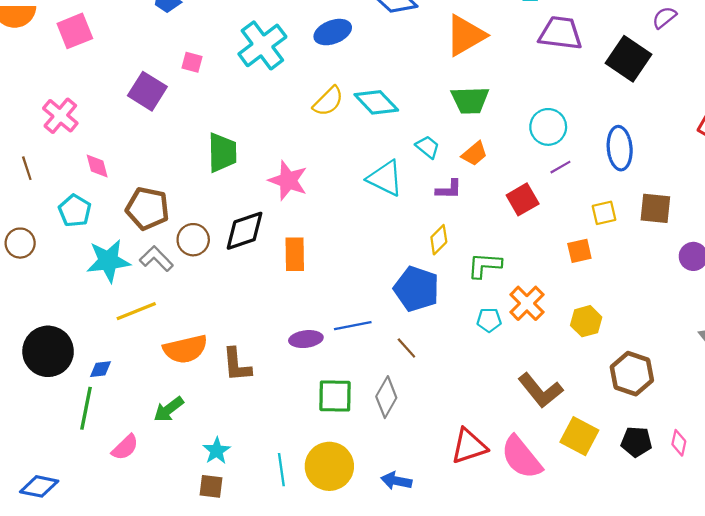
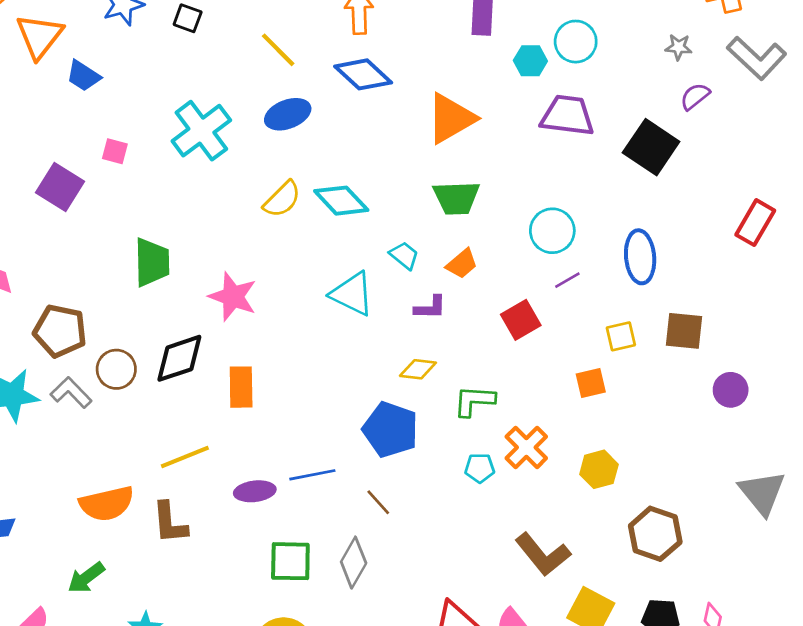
yellow diamond: (439, 240) -> (418, 369), turned 52
yellow line: (136, 311) -> (185, 457), moved

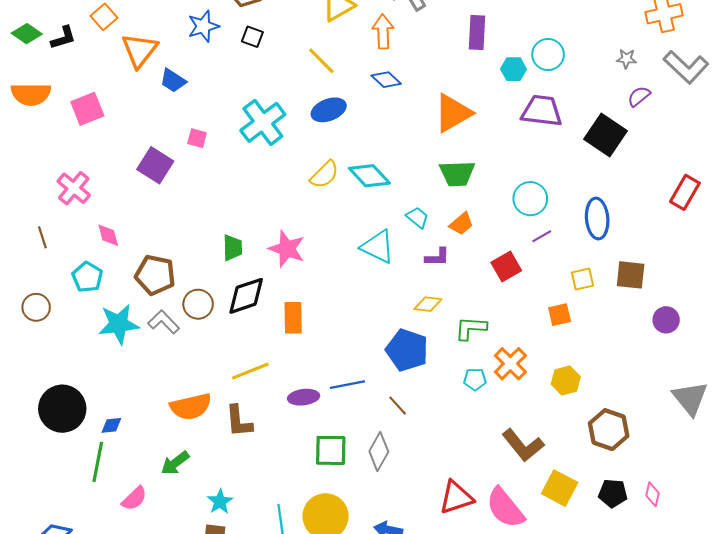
blue diamond: (363, 74) -> (386, 80), size x0.7
green trapezoid: (152, 262) -> (233, 248), moved, size x0.7

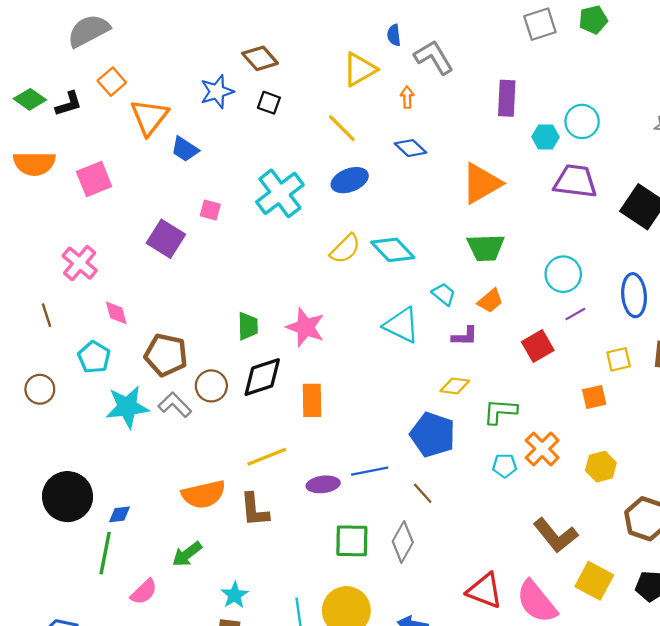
orange arrow: (383, 32) -> (407, 97), size x0.6
red triangle: (456, 497) -> (485, 591), turned 39

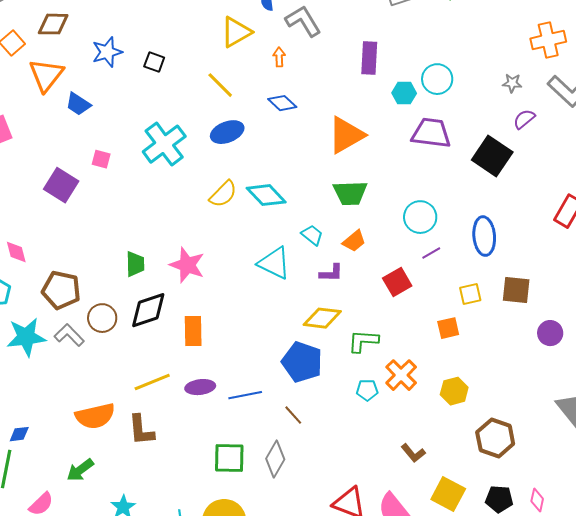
brown diamond: (260, 58) -> (53, 24), moved, turned -48
yellow diamond: (455, 386) -> (322, 318), size x1.4
purple ellipse: (323, 484) -> (200, 387), moved
brown L-shape: (555, 535) -> (413, 453), size x0.6

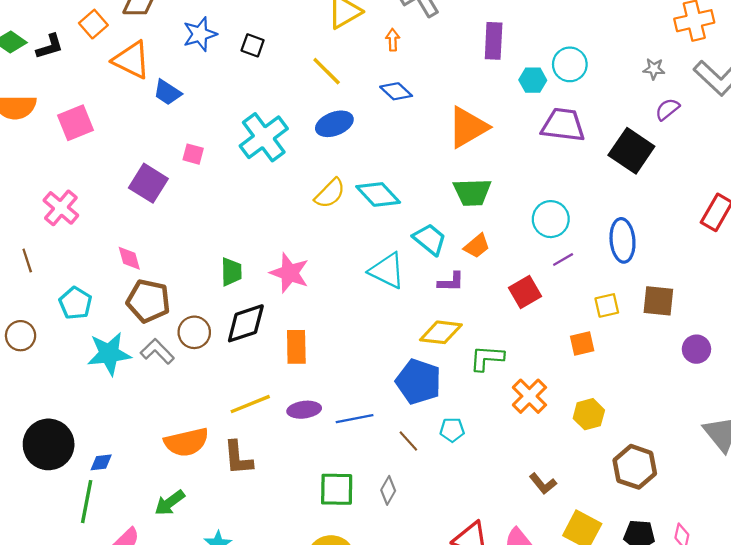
orange triangle: (46, 75) -> (131, 60), turned -42
cyan trapezoid: (312, 235) -> (430, 239), size x1.4
pink diamond: (16, 252) -> (129, 258), moved
cyan pentagon: (367, 390) -> (452, 430), moved
gray diamond: (275, 459) -> (388, 490), size x0.7

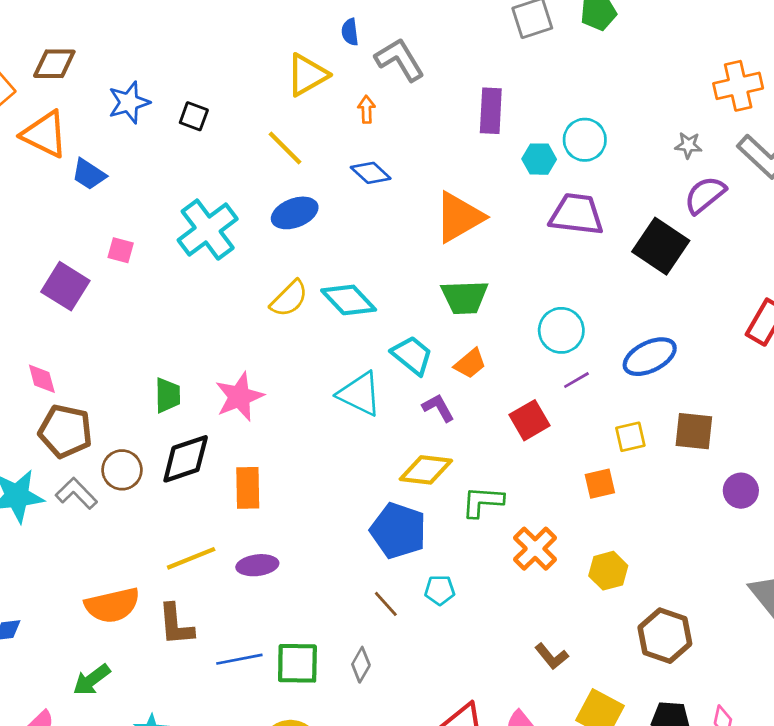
purple semicircle: (667, 109) -> (705, 195), size x1.4
blue ellipse: (622, 240) -> (650, 357), turned 69
pink star: (290, 273) -> (239, 397), turned 30
purple L-shape: (451, 282) -> (438, 408), turned -120
blue line: (355, 419) -> (239, 659), moved

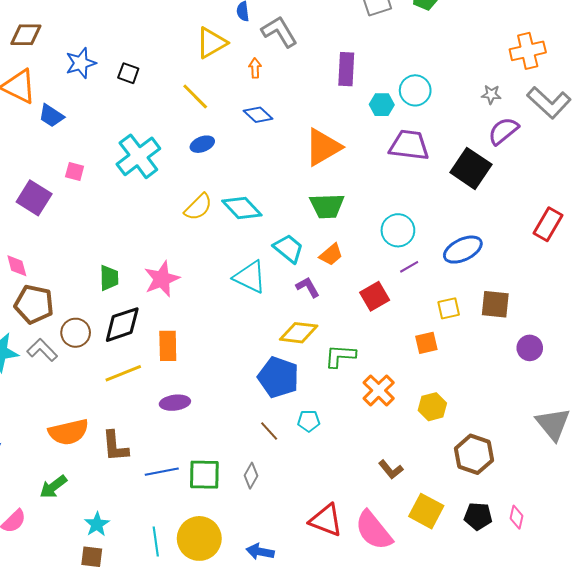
blue ellipse: (295, 213) -> (202, 144), size x0.7
yellow line: (191, 558) -> (123, 373), moved

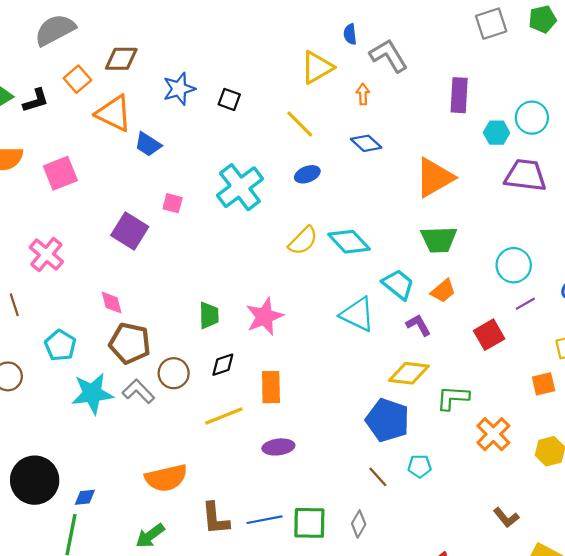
black diamond: (122, 325) -> (223, 365), size x0.6
brown L-shape: (115, 446) -> (215, 519), moved

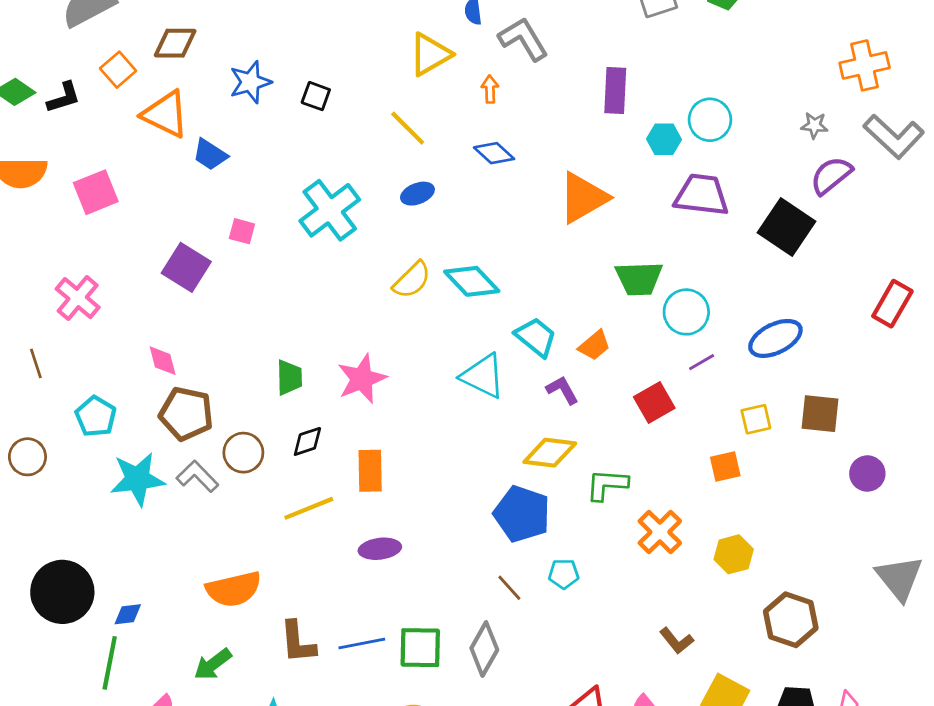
green trapezoid: (439, 240) -> (639, 279), moved
gray diamond: (359, 524) -> (484, 649), size x1.5

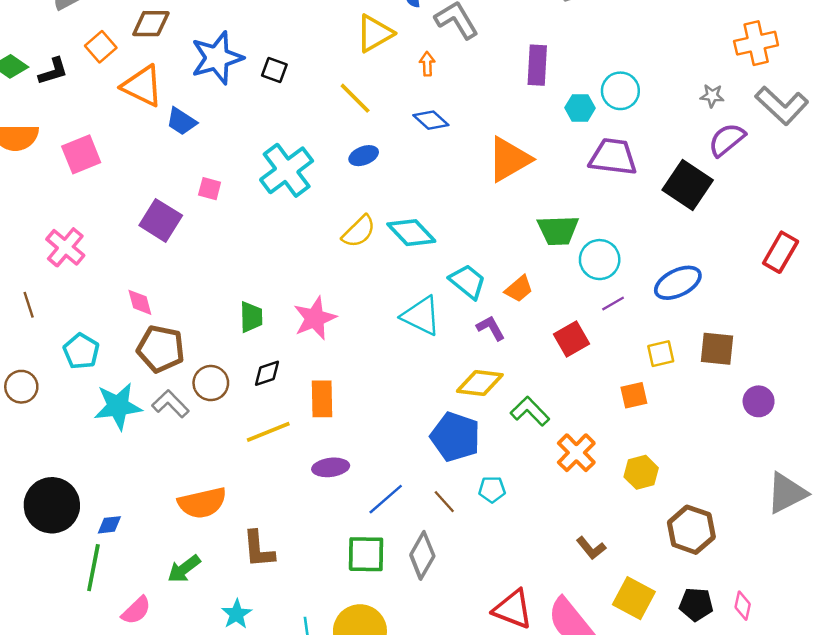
blue star: (250, 82) -> (217, 58), size x1.4
green L-shape: (607, 485) -> (530, 411), turned 42
gray triangle: (899, 578) -> (787, 493), turned 42
blue line: (362, 643) -> (386, 499), moved, turned -30

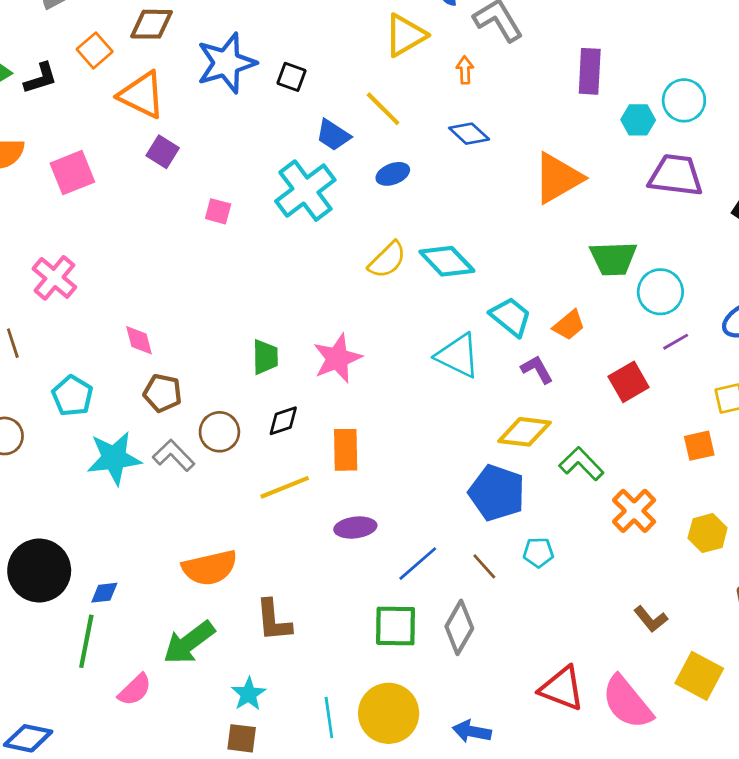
blue trapezoid: (181, 121) -> (333, 135), moved
purple square: (161, 220) -> (163, 152), moved, size x0.7
brown pentagon: (161, 349) -> (163, 393), size x0.7
green arrow: (184, 569) -> (189, 643), size x1.4

